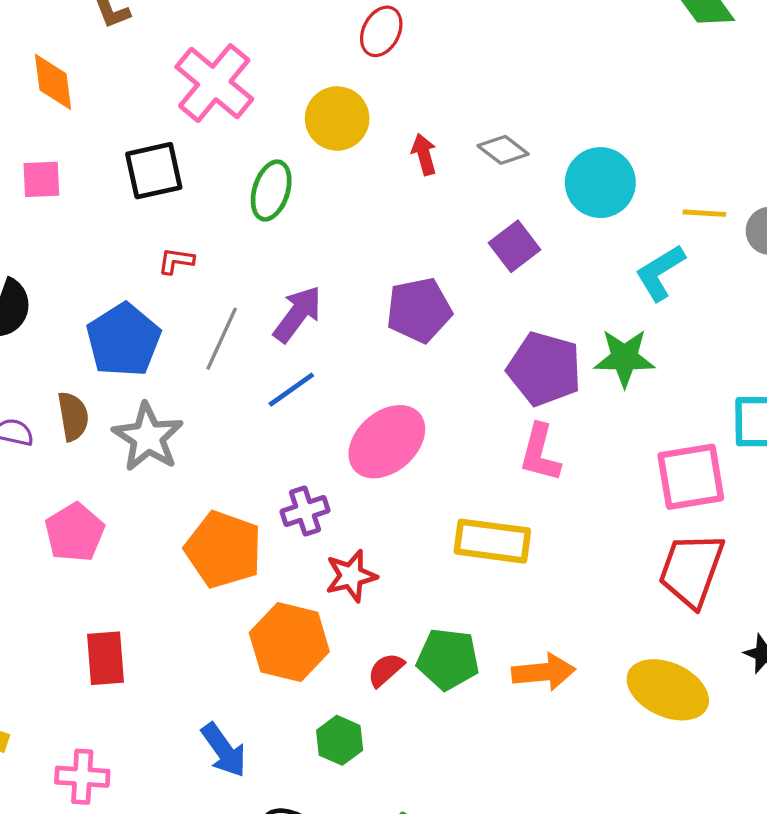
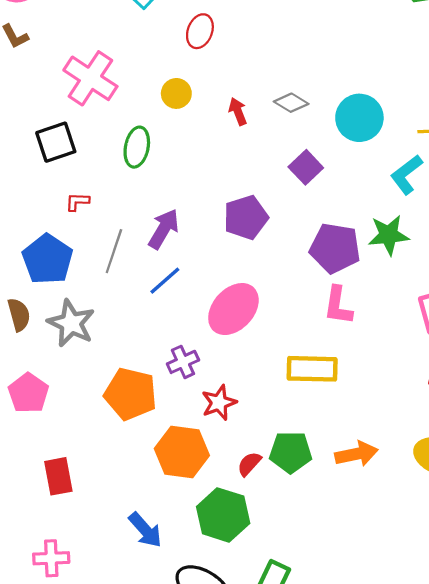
yellow circle: (337, 118) -> (176, 93), size x0.7
green hexagon: (340, 740) -> (223, 515), size x1.6

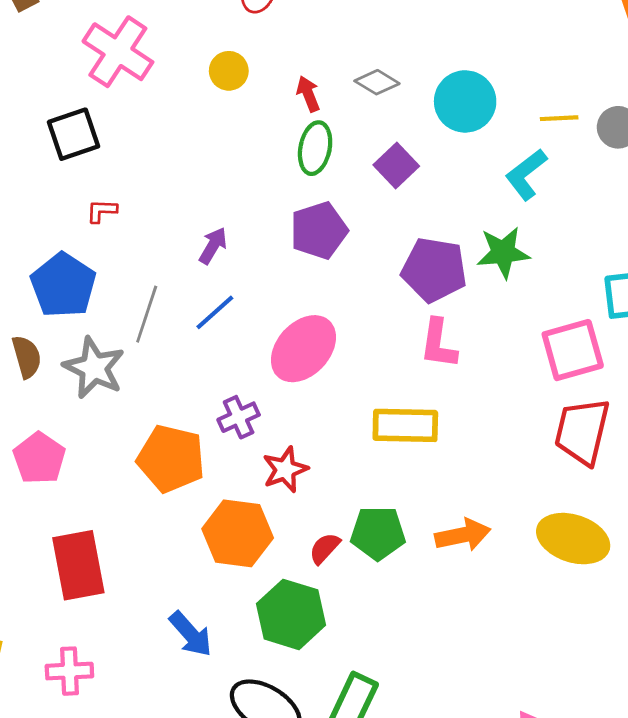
green ellipse: (137, 147) -> (315, 148), moved
purple arrow: (164, 229) -> (213, 246), size x0.7
gray line: (114, 251) -> (147, 314), moved
red rectangle: (58, 476) -> (78, 565), size x1.4

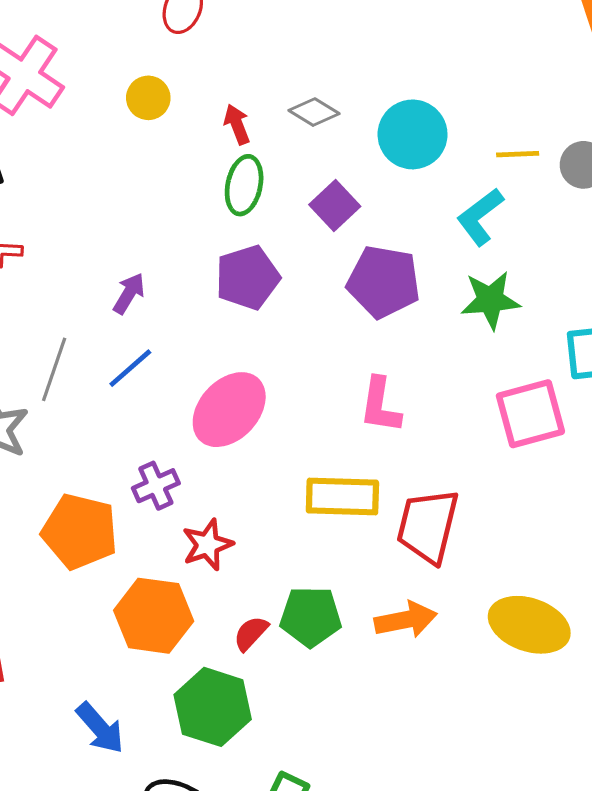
green star: (503, 252) -> (490, 300), moved
purple pentagon: (434, 270) -> (384, 282), moved
red trapezoid: (582, 431) -> (428, 526), moved

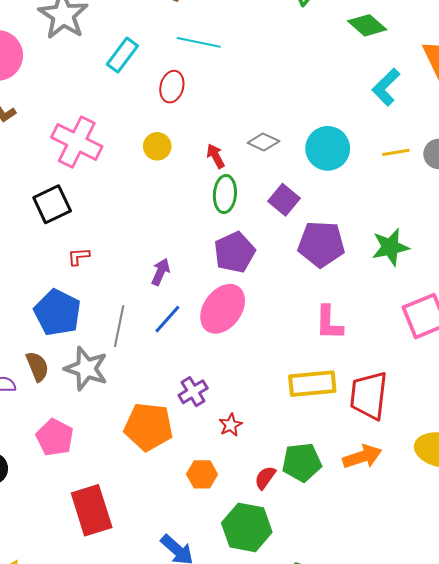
cyan L-shape: (480, 217) -> (386, 87), moved
pink ellipse: (229, 410) -> (223, 309), moved
red star: (207, 545) -> (231, 425), size x0.7
orange hexagon: (154, 616) -> (202, 474), size x0.6

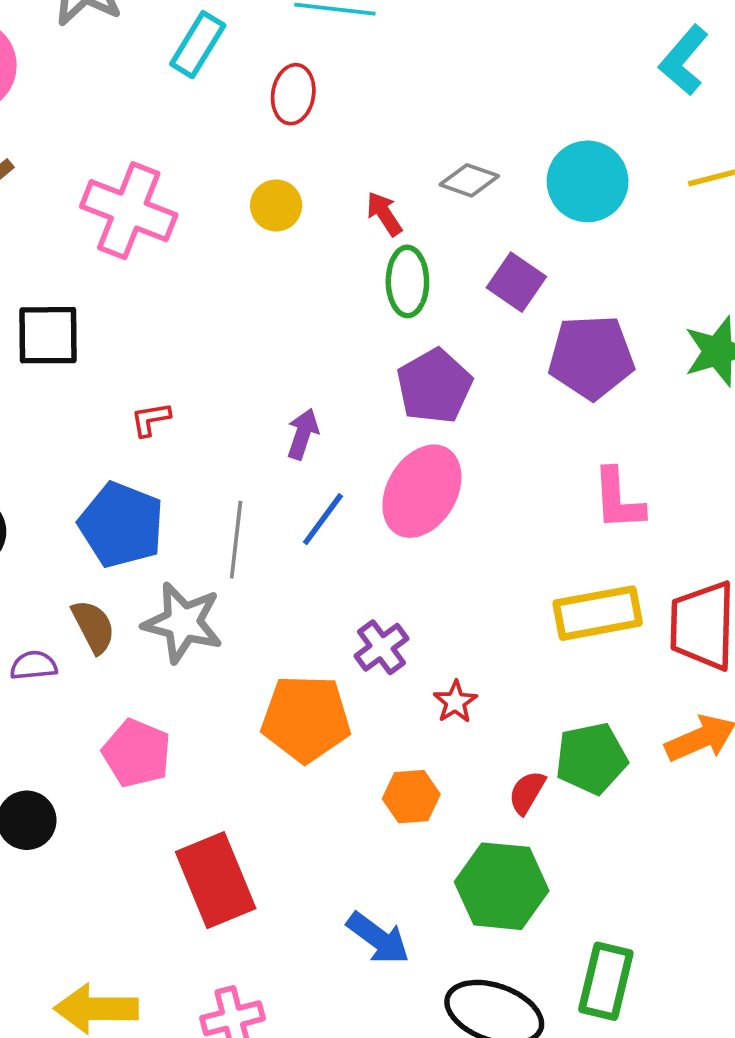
black square: (52, 204) -> (48, 335), moved, turned 30

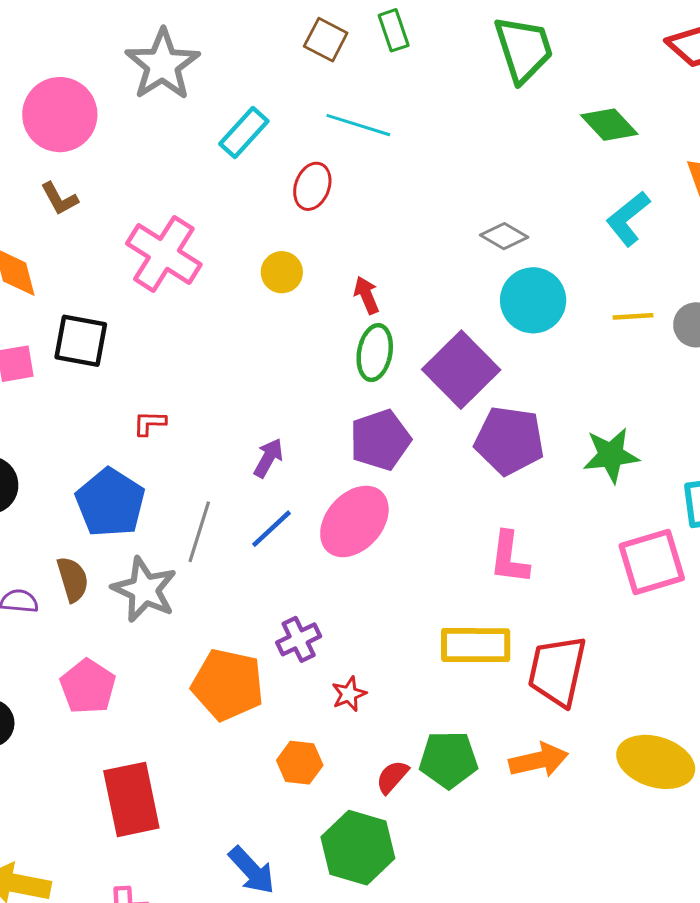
gray diamond: (469, 180) -> (504, 236), moved
purple square: (516, 282) -> (461, 370), size x1.6

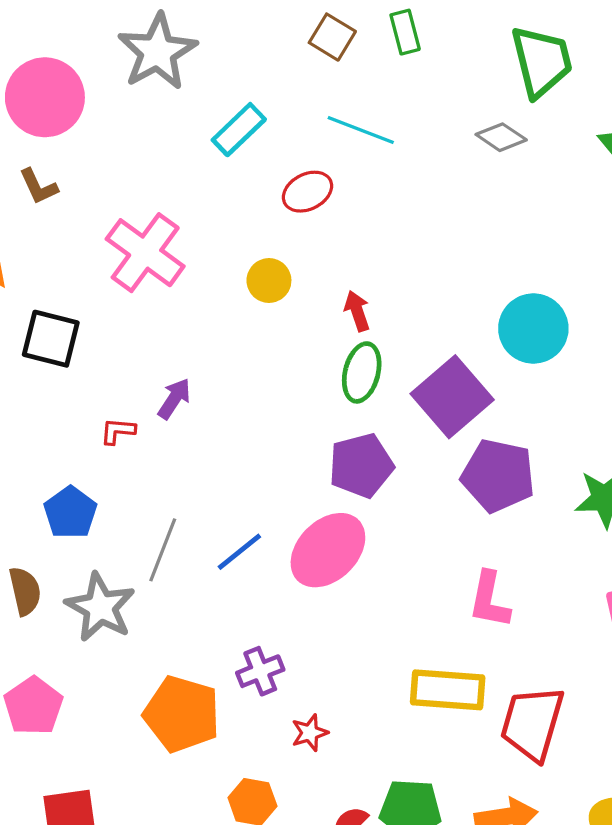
red ellipse: (312, 186) -> (307, 192), turned 39
gray diamond: (504, 236) -> (501, 137), moved
purple arrow: (268, 458) -> (174, 399), moved
blue pentagon: (110, 503) -> (70, 513), size x0.7

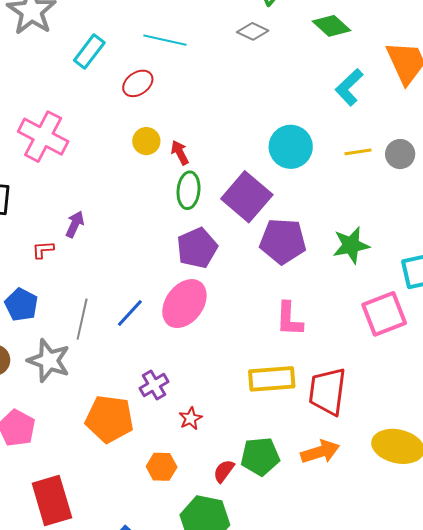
yellow circle: (269, 281) -> (146, 141), moved

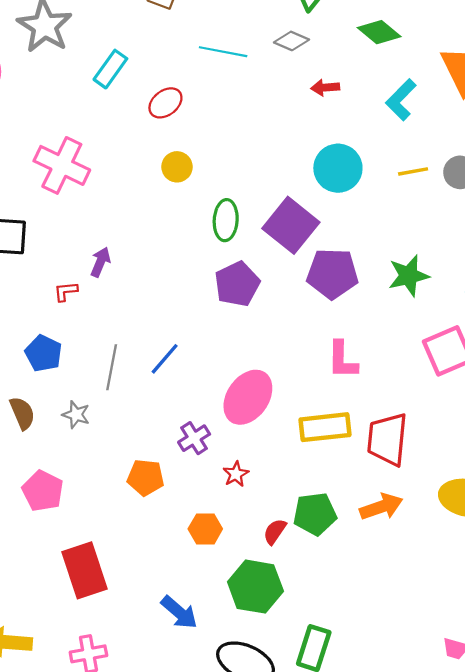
cyan line: (165, 40) -> (223, 52), moved
red arrow: (180, 153) -> (325, 88), moved, turned -65
pink ellipse: (184, 304) -> (248, 397), moved
gray star: (49, 361) -> (76, 415), size x0.6
orange pentagon: (109, 419) -> (146, 478), size x0.7

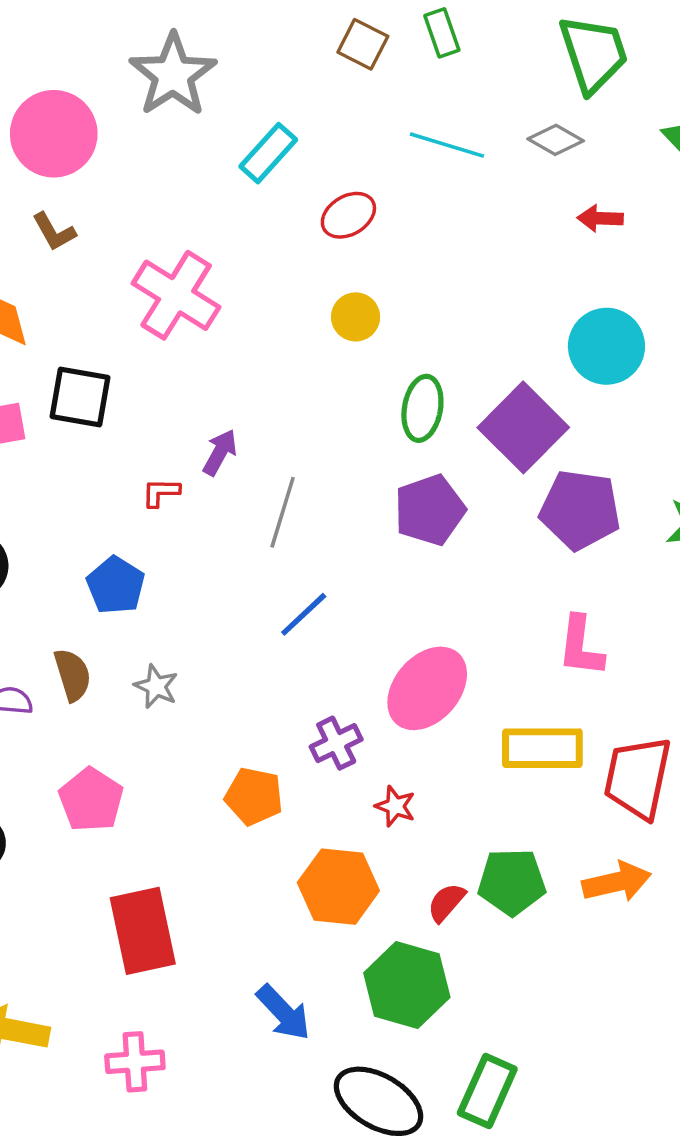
gray line: (112, 367) -> (283, 512), moved
red star: (236, 474) -> (395, 806), turned -30
orange hexagon: (205, 529) -> (338, 887), size x1.5

